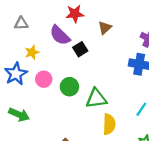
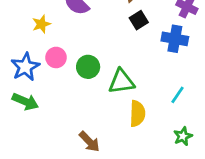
black square: (80, 49) -> (139, 20), moved
blue star: (16, 74) -> (25, 67), moved

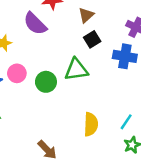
green triangle: (121, 82) -> (76, 70), moved
cyan line: (178, 95) -> (126, 122), moved

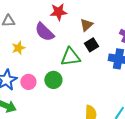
green triangle: (76, 70) -> (70, 57), moved
pink circle: (17, 73) -> (28, 82), moved

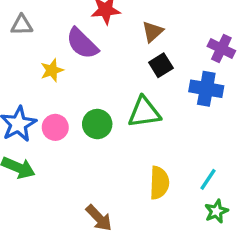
yellow star: (18, 48) -> (52, 70), moved
green triangle: (70, 57) -> (144, 112), moved

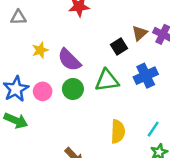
brown triangle: (153, 32) -> (140, 33), moved
purple semicircle: (82, 43) -> (69, 60), moved
blue cross: (206, 89) -> (146, 76), moved, turned -35

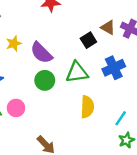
brown triangle: (140, 33) -> (108, 27), turned -49
pink circle: (43, 91) -> (16, 108), moved
yellow semicircle: (118, 131) -> (87, 107), moved

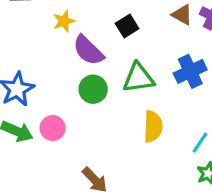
black square: (88, 40) -> (127, 26), moved
yellow star: (14, 44) -> (64, 21), moved

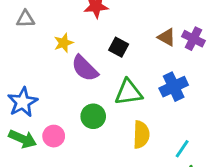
black square: (127, 26) -> (119, 47), turned -30
green circle: (93, 89) -> (93, 116), moved

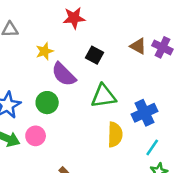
blue cross: (174, 87) -> (144, 113), moved
green circle: (93, 116) -> (47, 103), moved

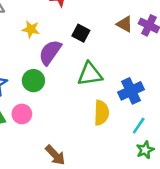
yellow star: (45, 51) -> (31, 29), turned 30
purple semicircle: (64, 74) -> (50, 52), turned 80

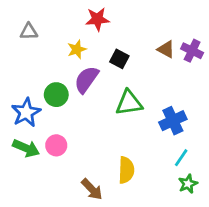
yellow star: (31, 29) -> (77, 49), moved, turned -30
green circle: (33, 81) -> (56, 95), moved
yellow semicircle: (101, 113) -> (126, 170), moved

